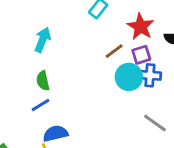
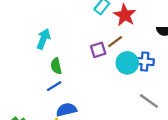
red star: (141, 27) -> (125, 15), moved
cyan arrow: (43, 40) -> (43, 39), moved
purple square: (141, 55) -> (98, 50), moved

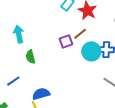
cyan arrow: (43, 39) -> (19, 34), turned -30
blue line: (54, 86) -> (13, 81), moved

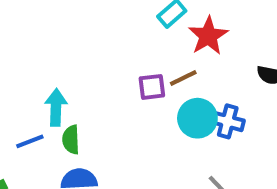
cyan arrow: (19, 34) -> (56, 107), moved
green semicircle: (31, 57) -> (71, 140), moved

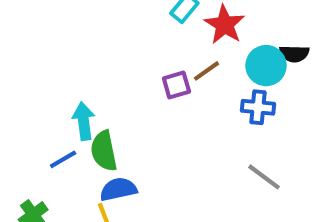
cyan circle: (197, 118) -> (266, 66), moved
green semicircle: (71, 140) -> (104, 151), size x1.4

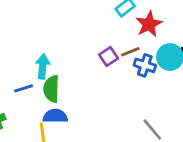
purple square: (176, 85) -> (109, 56), turned -30
blue cross: (258, 107) -> (145, 65), moved

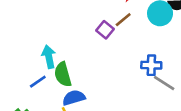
blue cross: (145, 65) -> (151, 65), moved

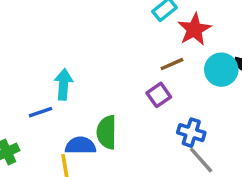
purple square: (105, 30) -> (159, 95), moved
green semicircle: (63, 74) -> (107, 132), moved

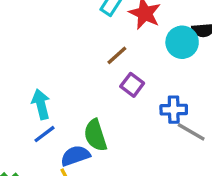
brown line: (172, 64) -> (117, 55), moved
blue line: (40, 112) -> (45, 134), moved

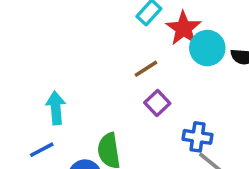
cyan circle: (182, 42) -> (207, 48), moved
blue line: (45, 134) -> (42, 150), moved

